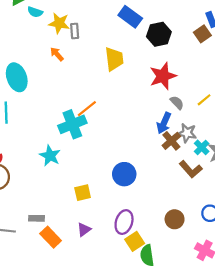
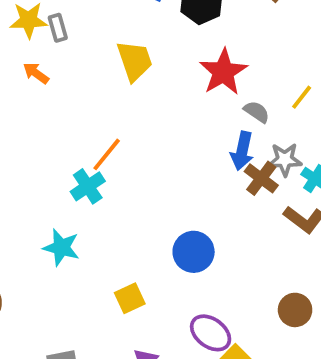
cyan cross: (72, 124) -> (88, 186), size x0.7
purple ellipse: (124, 222) -> (211, 333), turned -60

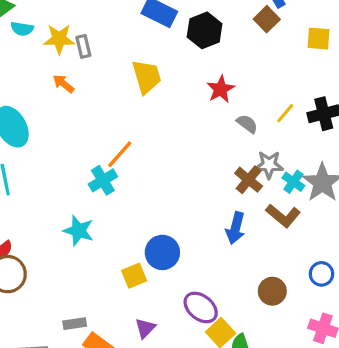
red star: (223, 72) -> (221, 89), size x0.7
blue arrow: (242, 151) -> (235, 228), moved
blue circle: (194, 252) -> (162, 252), moved

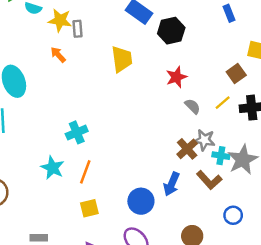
brown square: (267, 19) -> (236, 73), moved
orange line: (120, 154) -> (85, 172), moved, turned -30
cyan cross: (293, 182) -> (221, 156), turned -35
blue circle: (162, 252) -> (141, 201), moved
blue circle: (321, 274) -> (233, 215), moved

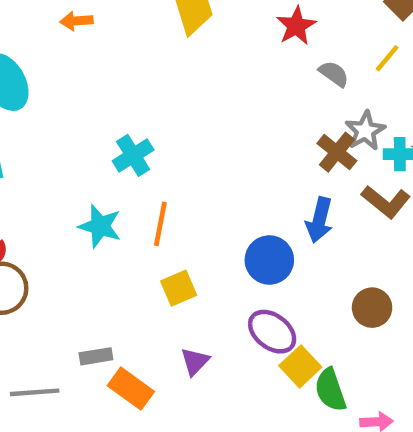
orange arrow: (58, 55) -> (76, 21), turned -42
gray star: (204, 140) -> (365, 131), turned -30

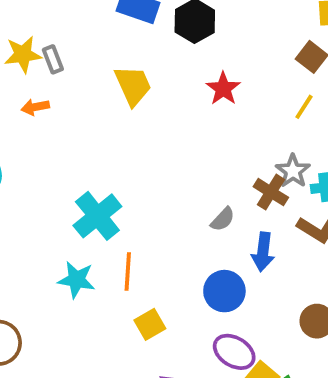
gray semicircle: (334, 74) -> (223, 219), moved, turned 104
cyan cross: (133, 155) -> (97, 216), size x1.4

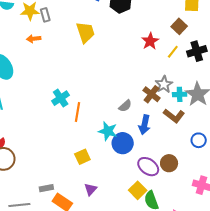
red star: (223, 89) -> (150, 41), moved
cyan cross: (97, 216) -> (61, 98), size x0.7
orange line: (128, 271) -> (78, 112), moved
cyan star: (76, 280) -> (108, 131), moved
purple ellipse: (234, 352) -> (148, 167), moved

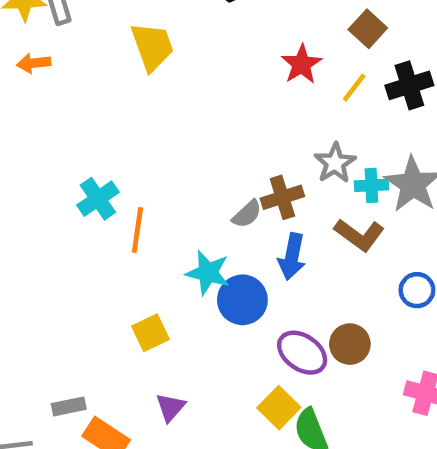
brown cross: (152, 94) -> (282, 197), moved, turned 36

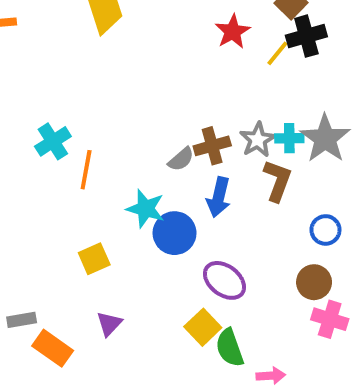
black cross: (409, 85) -> (306, 36), moved
gray star: (335, 163) -> (258, 140), moved
brown L-shape: (359, 235) -> (277, 181), turned -108
brown circle: (350, 344) -> (314, 282), moved

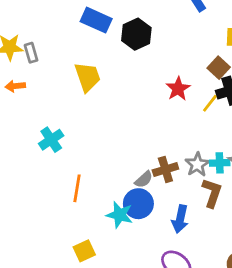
cyan cross: (53, 141) -> (51, 140), moved
blue arrow: (219, 197) -> (180, 219), moved
blue circle: (175, 233) -> (138, 204), moved

